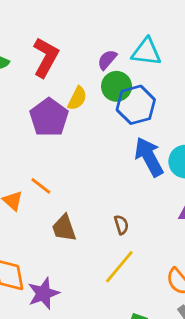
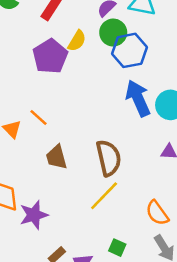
brown semicircle: (121, 225) -> (109, 158), size x2.0

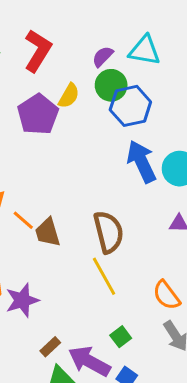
orange line: (38, 117) -> (23, 220), moved
yellow line: (104, 196) -> (104, 276), turned -72
green square: (117, 248) -> (121, 337), turned 30

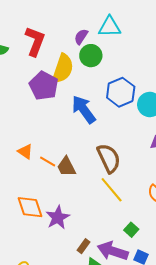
yellow semicircle: (69, 96) -> (63, 69), size x1.6
blue hexagon: (130, 106) -> (121, 92), moved
blue arrow: (141, 162) -> (84, 109), moved

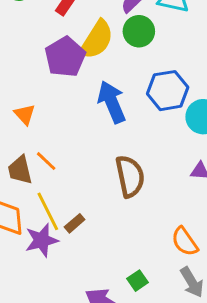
orange triangle: (25, 152) -> (25, 114), moved
brown trapezoid: (66, 167) -> (20, 170), moved
yellow line: (112, 190) -> (48, 211), moved
brown rectangle: (83, 246) -> (75, 223), moved

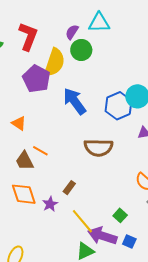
blue hexagon: (168, 91) -> (118, 106), moved
brown semicircle: (130, 176) -> (98, 148), turned 116
yellow line: (48, 211) -> (82, 221), moved
purple star: (42, 240) -> (50, 204), size x0.7

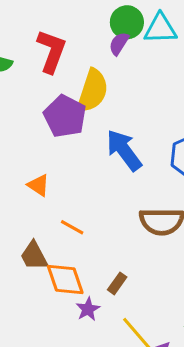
green circle: (81, 50) -> (127, 22), moved
brown trapezoid: (25, 161) -> (34, 256), moved
orange diamond: (24, 194) -> (65, 280), moved

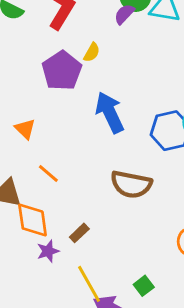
yellow semicircle: (93, 91) -> (92, 52), size x0.5

